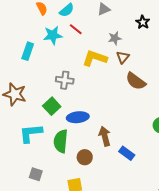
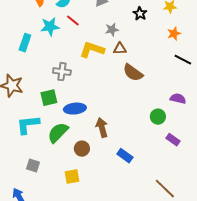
brown triangle: (123, 57) -> (120, 49), turned 48
green square: (52, 106) -> (49, 98), turned 30
green semicircle: (61, 141) -> (58, 133), turned 40
blue rectangle: (127, 153) -> (125, 156), moved

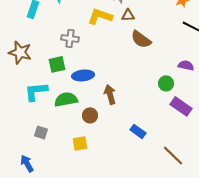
green semicircle: (58, 133) -> (66, 99), turned 35
purple rectangle: (173, 140) -> (181, 106), size x1.5
blue rectangle: (125, 156) -> (138, 131), moved

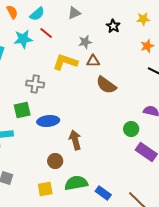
green semicircle: (66, 99) -> (76, 183), moved
blue rectangle: (138, 131) -> (103, 193), moved

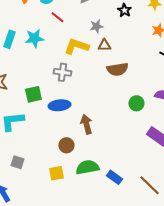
cyan star: (23, 39) -> (34, 38), moved
gray cross: (35, 84) -> (62, 72), moved
brown semicircle: (106, 85) -> (117, 69), turned -45
green circle: (131, 129) -> (136, 103), moved

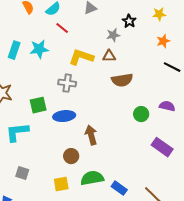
gray star: (96, 26) -> (113, 35), moved

